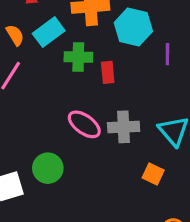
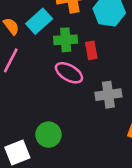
pink ellipse: (84, 124) -> (69, 73), moved

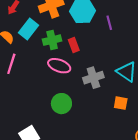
green circle: (48, 135) -> (61, 104), moved

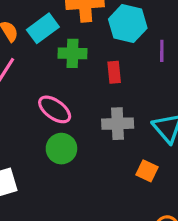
red rectangle: (74, 45) -> (114, 72), moved
pink ellipse: (59, 66) -> (55, 109), moved

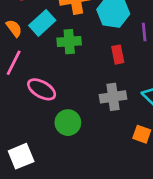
red rectangle: (114, 72) -> (118, 55), moved
pink ellipse: (55, 109) -> (42, 89), moved

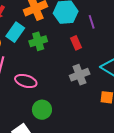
green circle: (68, 123) -> (42, 110), moved

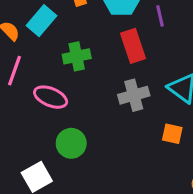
green cross: (38, 41) -> (77, 56), moved
red rectangle: (76, 43) -> (133, 46), size x1.5

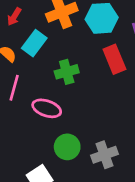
gray cross: (134, 95) -> (105, 155), moved

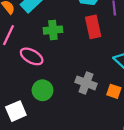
gray cross: (105, 155) -> (86, 83), moved, turned 30

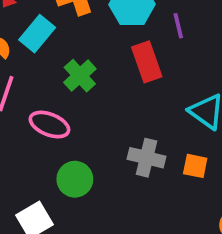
green cross: (53, 30) -> (80, 76), turned -30

